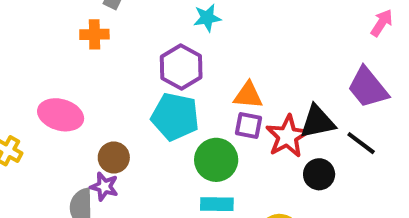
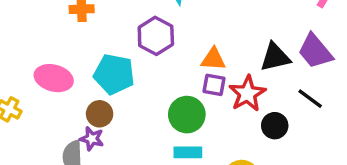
cyan pentagon: (175, 117) -> (114, 74), moved
black triangle: (317, 122) -> (275, 57), moved

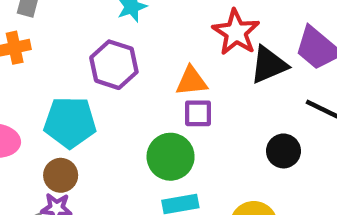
red star: (247, 94) -> (236, 32), moved

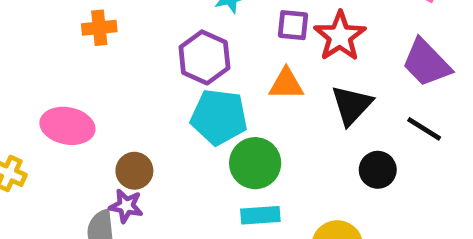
black triangle: (269, 65) -> (352, 105), moved, turned -30
purple square: (198, 113) -> (293, 25), moved
cyan pentagon: (70, 122) -> (219, 117), moved

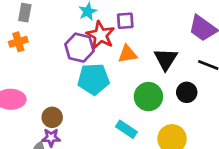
red star: (340, 36) -> (101, 35), moved
green circle: (255, 163) -> (148, 97), moved
cyan rectangle: (260, 215) -> (126, 129), turned 48

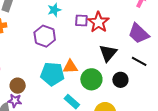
red star: (101, 35) -> (98, 22), moved
orange triangle: (127, 54) -> (70, 67), moved
cyan pentagon: (94, 79) -> (52, 74), moved

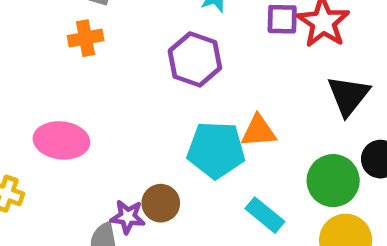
green circle: (91, 79) -> (333, 181), moved
brown circle: (18, 86) -> (161, 203), moved

